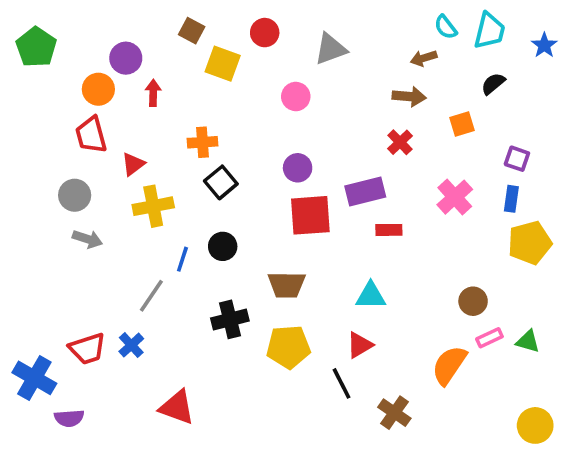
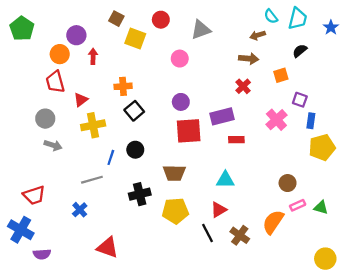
purple square: (517, 159) -> (300, 100), moved
gray line: (151, 296) -> (92, 180), turned 40
red trapezoid: (87, 349) -> (34, 195), moved
brown cross: (394, 413) -> (240, 235), moved

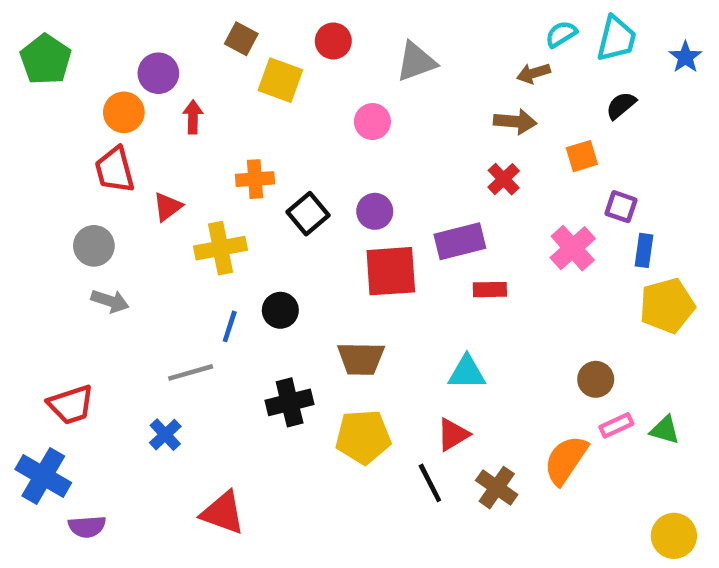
cyan semicircle: (271, 16) -> (561, 34), turned 96
black square: (134, 111) -> (308, 214), moved
yellow cross: (93, 125) -> (221, 248), moved

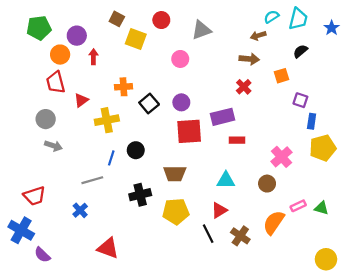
green pentagon: (46, 59) -> (39, 28), moved, turned 30
pink cross: (573, 248) -> (281, 157), moved
brown circle: (596, 379) -> (267, 184), moved
purple semicircle: (87, 527) -> (42, 255), turned 48

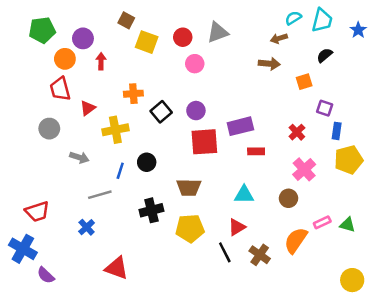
red circle: (161, 20) -> (183, 37), moved
red cross: (244, 87) -> (297, 132), moved
gray arrow: (53, 146) -> (79, 157), moved

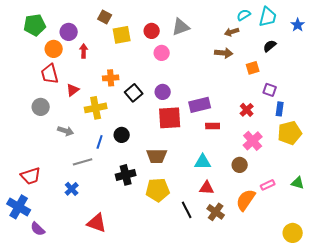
yellow square: (147, 42) -> (122, 35), turned -30
green triangle: (347, 225) -> (298, 183), moved
red triangle: (237, 227) -> (207, 188), moved, turned 35

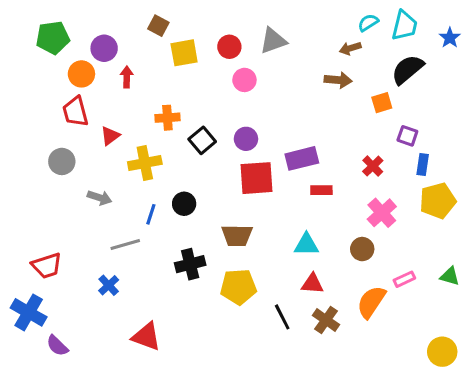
black semicircle: (270, 46) -> (407, 69), size x1.6

